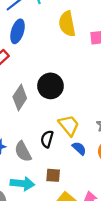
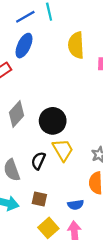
black circle: (50, 86) -> (53, 121), moved
blue semicircle: (79, 148) -> (76, 205), moved, turned 120

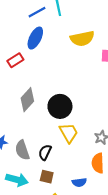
yellow semicircle: (76, 45) -> (82, 39), turned -100
black semicircle: (38, 161) -> (45, 152), moved

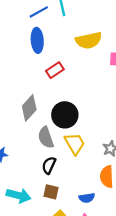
blue ellipse: (35, 38) -> (37, 40), turned -30
red rectangle: (15, 60) -> (55, 70), moved
gray semicircle: (22, 150) -> (46, 137), moved

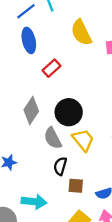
yellow semicircle: (89, 40) -> (81, 33), turned 85
brown square: (51, 192) -> (76, 186), moved

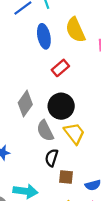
blue ellipse: (29, 40) -> (44, 36), moved
red rectangle: (52, 68) -> (60, 68), moved

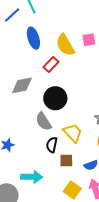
yellow semicircle: (75, 30) -> (65, 45), moved
gray diamond: (25, 104) -> (22, 85), moved, turned 50
yellow trapezoid: (74, 133) -> (73, 133), moved

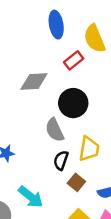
yellow trapezoid: (73, 133) -> (89, 149), turned 45
brown square: (66, 160) -> (76, 182), turned 32
cyan arrow: (32, 177) -> (31, 197), turned 30

